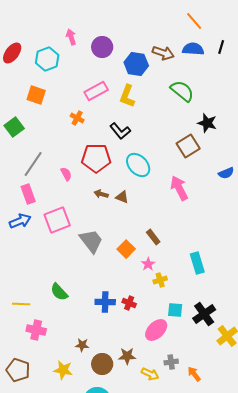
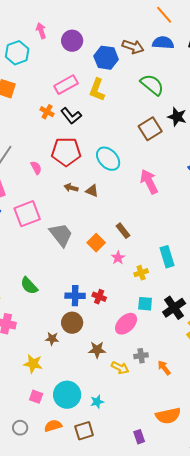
black L-shape: (120, 131) -> (71, 116), moved
brown square: (188, 146) -> (150, 129), moved
yellow cross: (160, 280) -> (141, 273), moved
brown circle: (102, 364) -> (72, 323), moved

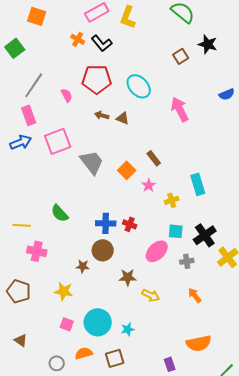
brown square: (150, 129) -> (181, 56), size x0.7
gray cross: (141, 356) -> (187, 261), moved
gray circle: (20, 428) -> (57, 363), moved

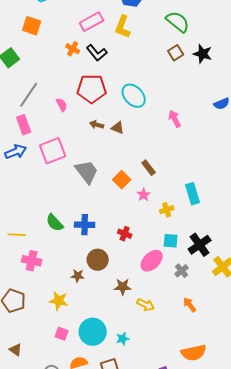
brown square: (181, 56) -> (176, 53), moved
pink arrow: (180, 109) -> (175, 119), size x0.7
blue cross: (106, 223) -> (85, 225), moved
gray cross: (187, 261) -> (182, 271), turned -32

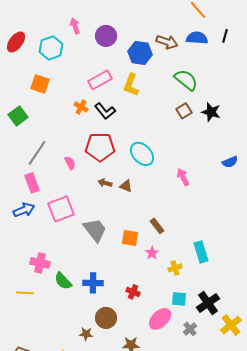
orange square: (122, 180) -> (130, 238), turned -36
pink cross: (32, 261) -> (40, 263), moved

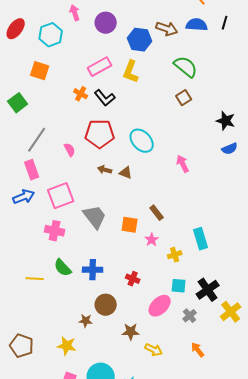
black star: (211, 112) -> (226, 121), moved
pink cross: (40, 263) -> (55, 231), moved
yellow line: (25, 293) -> (35, 279), moved

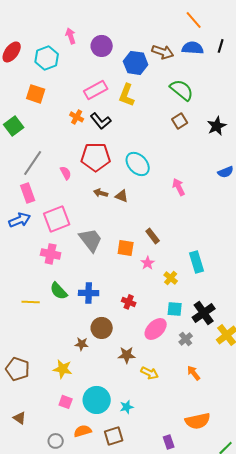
black star: (226, 121) -> (217, 126), moved, turned 30
yellow cross: (175, 255) -> (171, 278), turned -32

